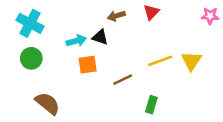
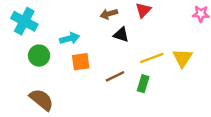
black triangle: (100, 37) -> (121, 35), moved
green circle: (31, 58) -> (39, 56), moved
green rectangle: (151, 105) -> (143, 84), moved

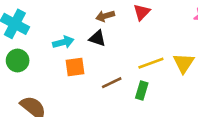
black triangle: (121, 35) -> (97, 38), moved
green circle: (39, 56) -> (18, 61), moved

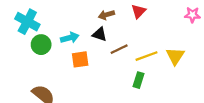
green circle: (18, 61) -> (41, 45), moved
brown line: (112, 83) -> (119, 49), moved

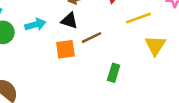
yellow line: (147, 56) -> (138, 18), moved
orange square: (80, 59) -> (65, 49), moved

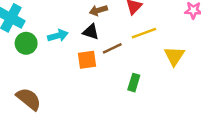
yellow line: (138, 18) -> (144, 33), moved

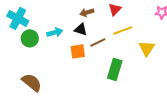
green rectangle: (134, 83) -> (115, 69), size x1.5

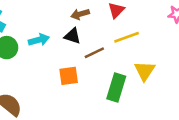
yellow triangle: (147, 48) -> (145, 71), moved
orange square: (78, 51) -> (69, 76), moved

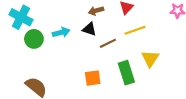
orange square: (69, 76) -> (93, 78), moved
green rectangle: (116, 88) -> (126, 73), turned -35

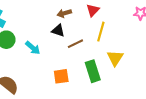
yellow line: (135, 30) -> (101, 32), turned -54
cyan arrow: (61, 32) -> (33, 48), moved, turned 56

